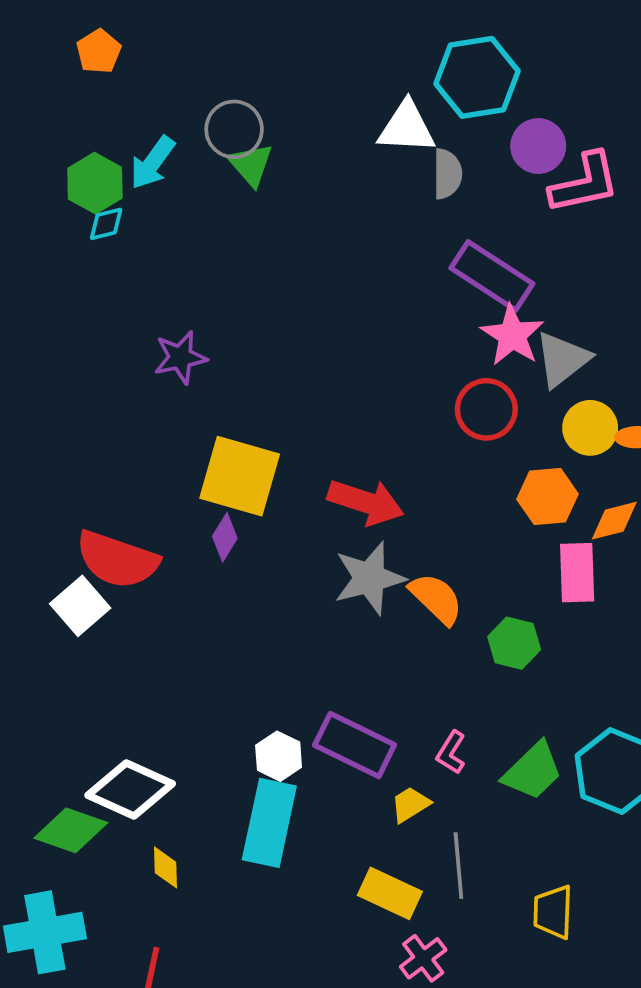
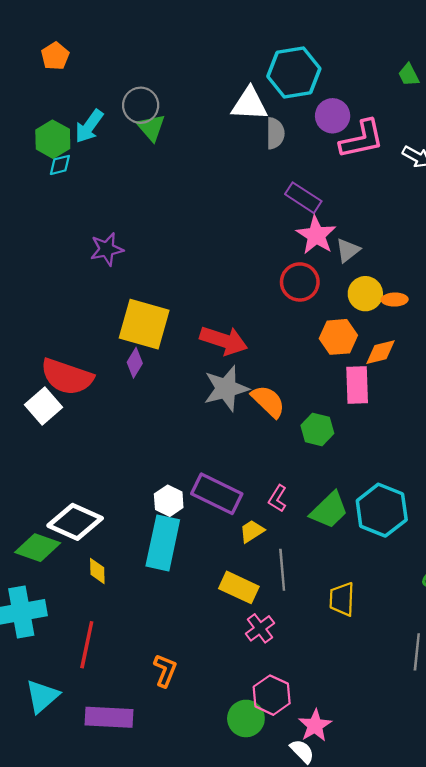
purple rectangle: (492, 276) -> (303, 198), size x0.7
gray triangle: (562, 359) -> (348, 250), size x0.7

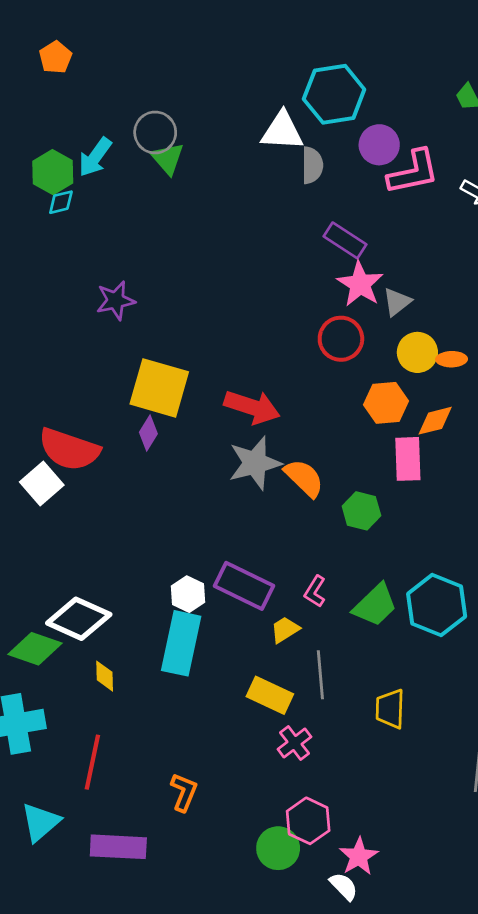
orange pentagon: (55, 56) -> (55, 57), moved

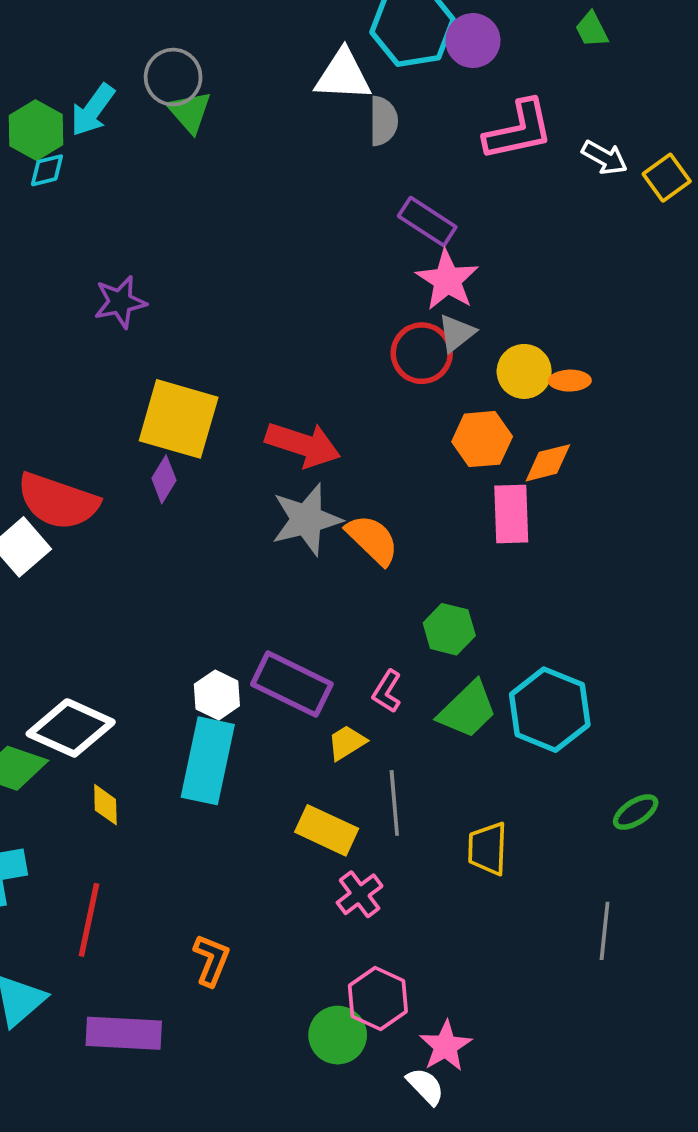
purple circle: (379, 145) -> (473, 41), moved
gray triangle: (397, 302) -> (456, 333), moved
green hexagon: (361, 511) -> (449, 629), moved

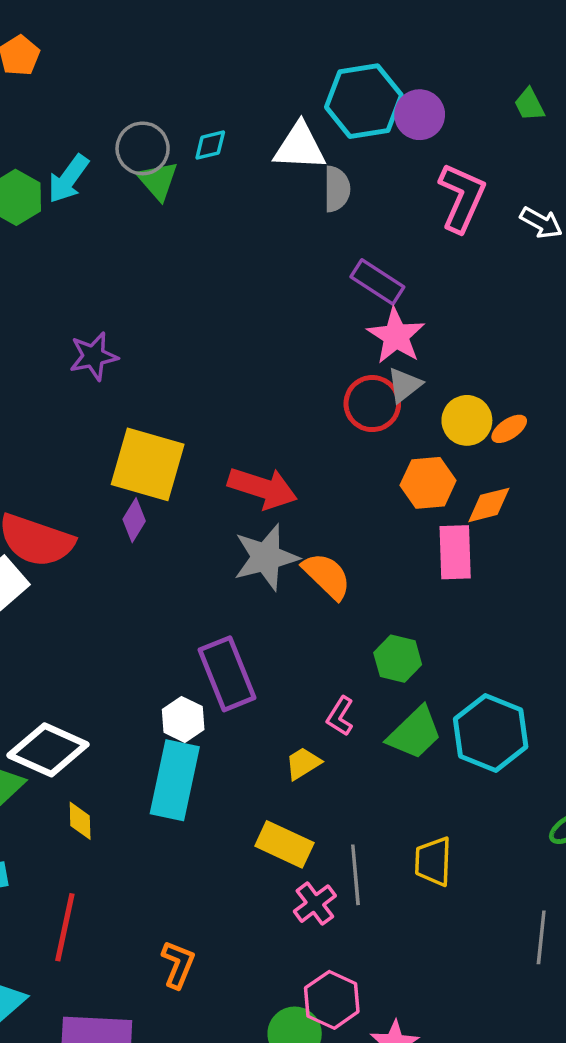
pink L-shape: (519, 130) -> (462, 197), turned -54
cyan diamond: (47, 170) -> (210, 145), moved
orange ellipse: (570, 381) -> (509, 429), turned -33
purple rectangle: (292, 684) -> (227, 674), moved, turned 42
gray line: (394, 803) -> (355, 875), moved

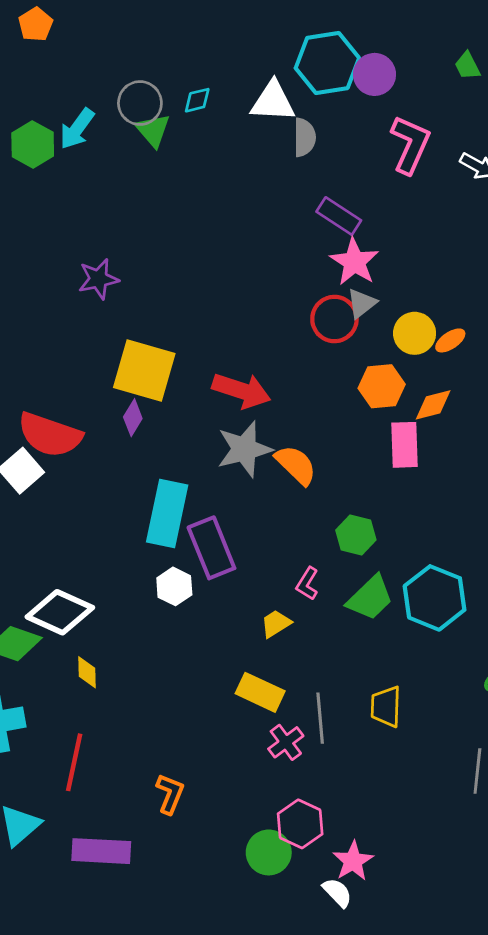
cyan rectangle: (175, 780) -> (167, 514), moved

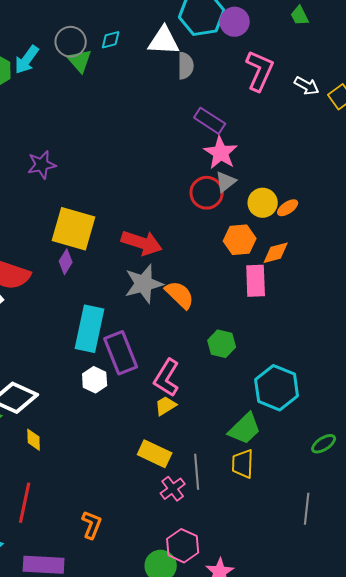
pink L-shape: (307, 584) -> (167, 378), moved, size x1.6
green trapezoid: (370, 598) -> (245, 429), moved

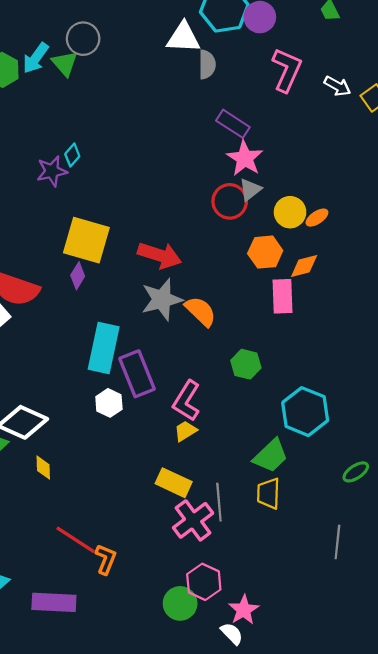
cyan diamond: (111, 40) -> (72, 155), moved, turned -35
green triangle: (80, 61) -> (65, 63), moved
pink cross: (173, 489) -> (193, 520), size x1.5
red line: (25, 503) -> (76, 540), moved, turned -69

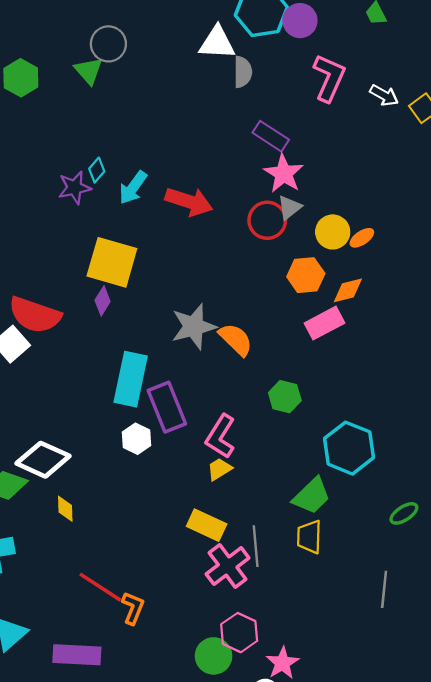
cyan arrow: (36, 58) -> (133, 188), moved
red arrow: (160, 255) -> (189, 202), moved
pink rectangle: (282, 296) -> (324, 323), turned 64

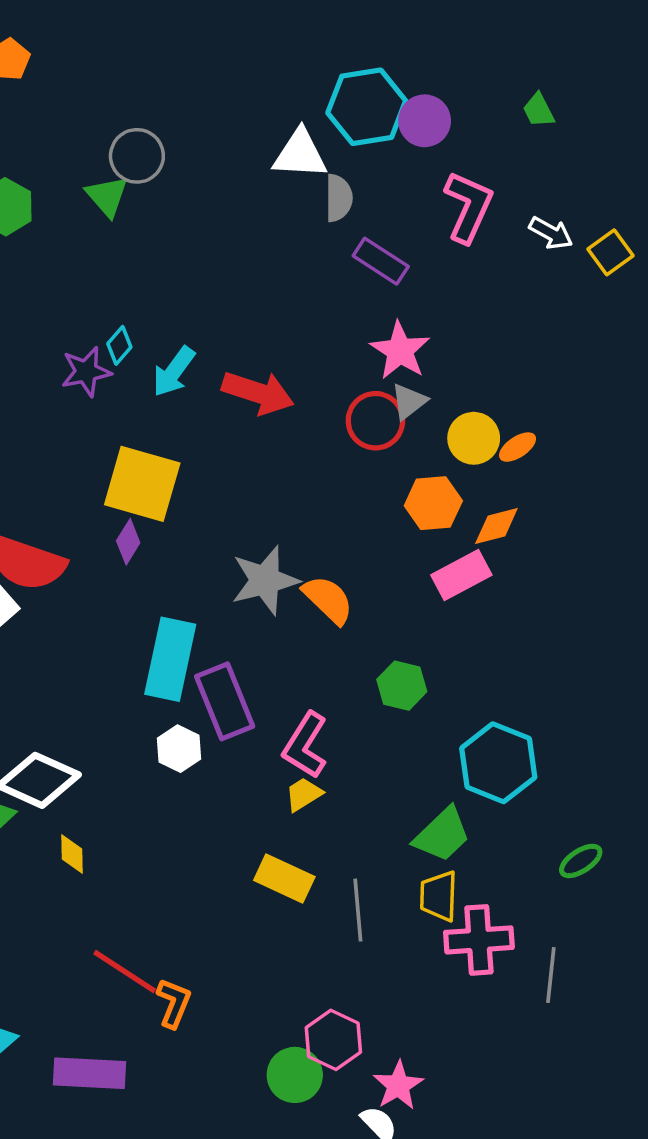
purple rectangle: (271, 136) -> (381, 261), moved
pink cross: (228, 566) -> (479, 940), moved, turned 33

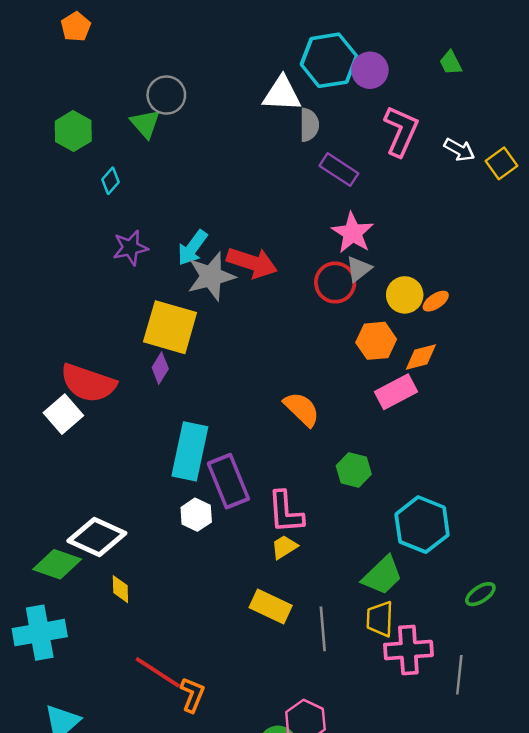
cyan diamond: (119, 345) -> (110, 181), moved
gray star: (265, 580) -> (211, 276), moved
pink L-shape: (305, 745) -> (286, 512), turned -36

